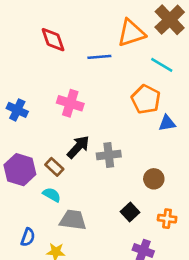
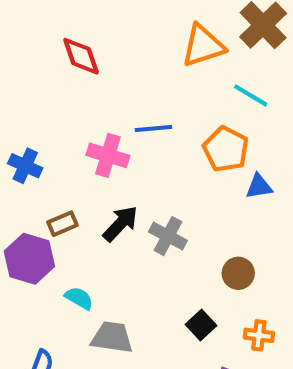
blue line: (99, 57) -> (153, 129), moved
gray cross: (109, 155) -> (168, 236), turned 35
brown rectangle: (54, 167) -> (62, 224), moved, turned -66

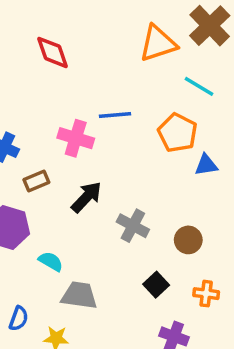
brown rectangle: (62, 224) -> (36, 181), moved
gray cross: (168, 236) -> (133, 226), moved

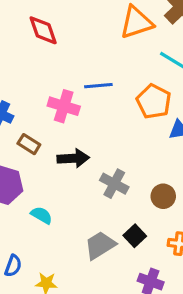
brown rectangle: (36, 181) -> (29, 144), turned 55
black arrow: (86, 197) -> (73, 158), turned 44
gray trapezoid: (79, 295) -> (100, 245), moved, turned -40

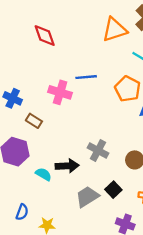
black arrow: (73, 158) -> (67, 166), moved

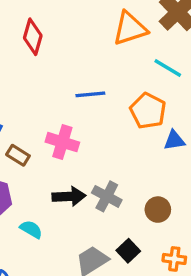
red diamond: (45, 36) -> (33, 37), turned 35
pink cross: (60, 92) -> (62, 142), moved
black arrow: (67, 166) -> (69, 196), moved

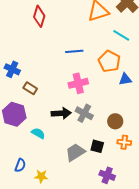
pink cross: (62, 142) -> (78, 83), moved, turned -30
black square: (128, 251) -> (97, 146), turned -32
orange cross: (174, 259) -> (124, 142), moved

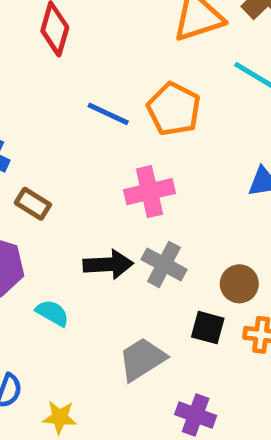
blue line: (74, 51) -> (108, 114), moved, turned 30
orange pentagon: (109, 61) -> (174, 109), moved
black square: (97, 146) -> (208, 328), moved
purple cross: (107, 175) -> (196, 415), moved

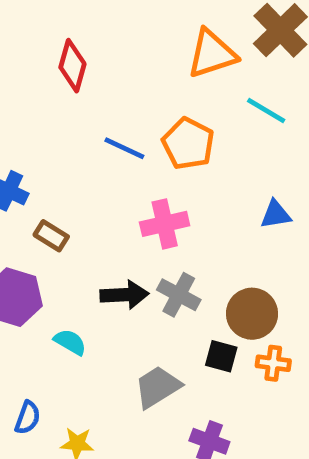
brown circle: (239, 284) -> (252, 314), size x1.4

